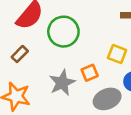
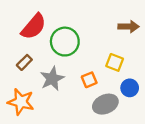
gray star: (62, 83) -> (52, 79), moved

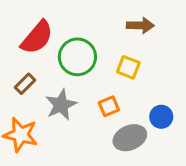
brown arrow: (129, 27) -> (140, 25), moved
yellow square: (115, 62) -> (128, 67), moved

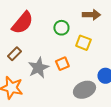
green circle: (77, 57) -> (61, 28), moved, size x0.6
orange square: (109, 106) -> (62, 64), moved

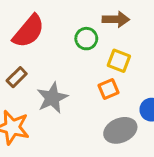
brown arrow: (91, 15) -> (116, 19), moved
orange square: (62, 64) -> (108, 89), moved

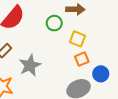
orange square: (108, 89) -> (82, 59), moved

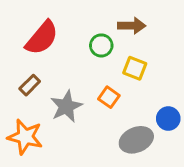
orange square: (82, 59) -> (109, 97), moved, turned -32

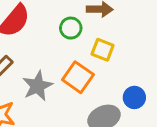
orange square: (109, 97) -> (78, 77), size x1.5

